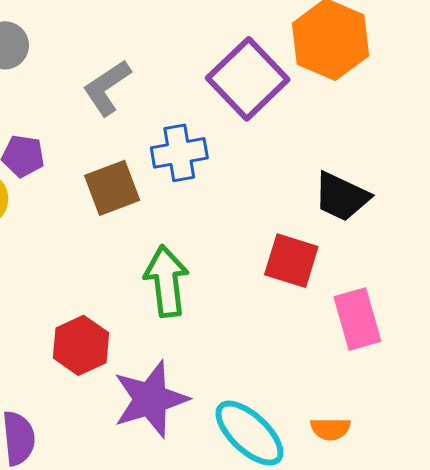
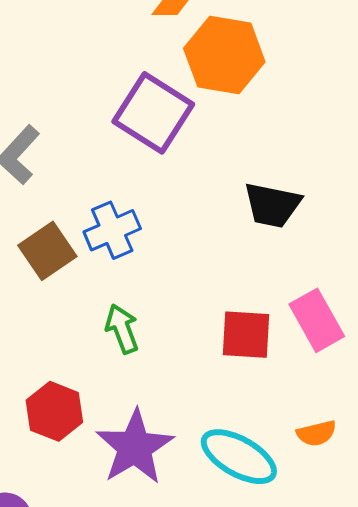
blue cross: (179, 153) -> (112, 230), moved
red square: (291, 261) -> (246, 335), moved
green arrow: (166, 281) -> (122, 329), size x0.7

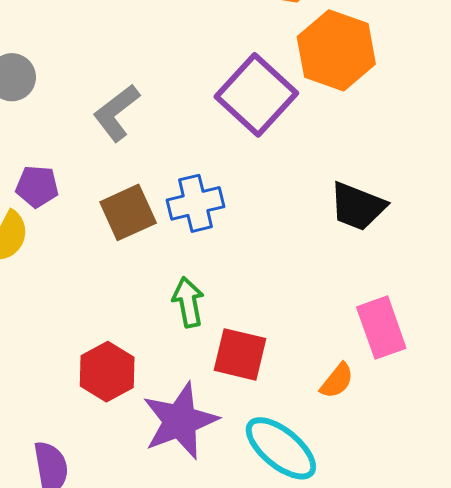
red square: (246, 335) -> (240, 354), moved
orange semicircle: (316, 433) -> (337, 381), moved, turned -48

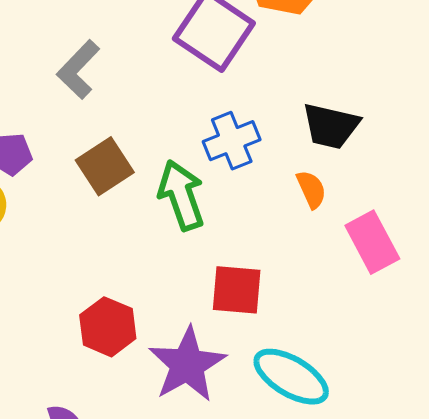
blue cross: (196, 203) -> (232, 141), moved
green arrow: (188, 302) -> (181, 195), moved, size x1.4
orange semicircle: (337, 381) -> (311, 189), moved, turned -54

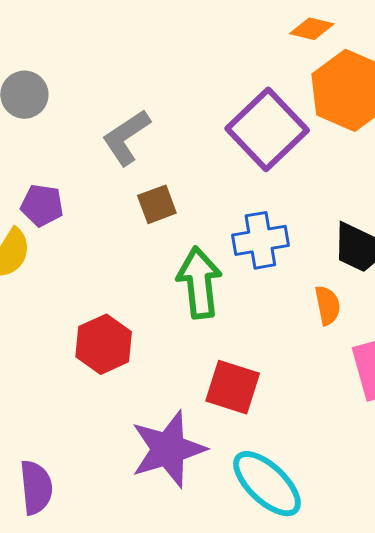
brown square: (105, 166) -> (157, 204), moved, size x0.7
red hexagon: (108, 327) -> (104, 344), moved

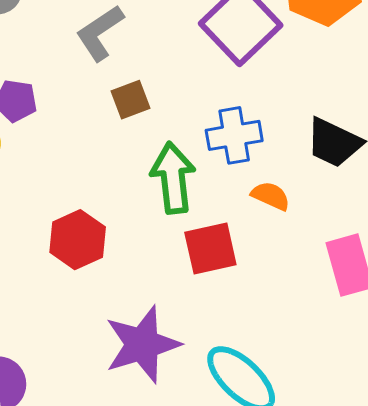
orange semicircle: (328, 305) -> (271, 196), moved, turned -54
red square: (233, 387) -> (210, 248), moved, turned -30

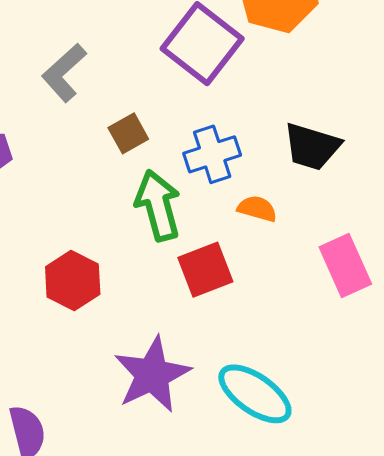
brown square: (131, 100) -> (128, 133), moved

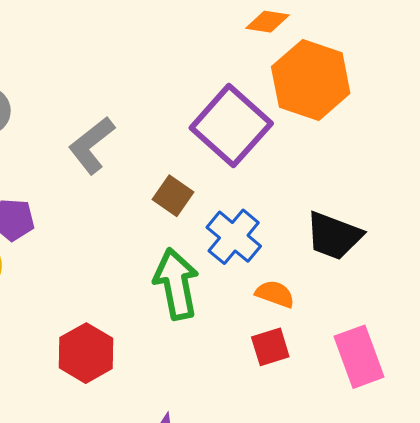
brown square: (128, 133) -> (173, 196), moved, turned -30
blue cross: (212, 154) -> (234, 237), turned -36
red square: (205, 270) -> (270, 347), moved, size x0.7

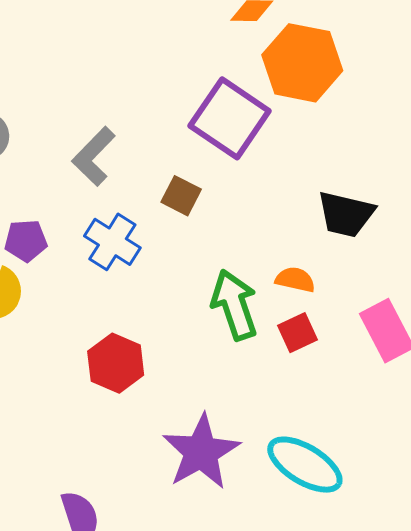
blue cross: (234, 237) -> (112, 242), moved
green arrow: (176, 284) -> (234, 305), moved

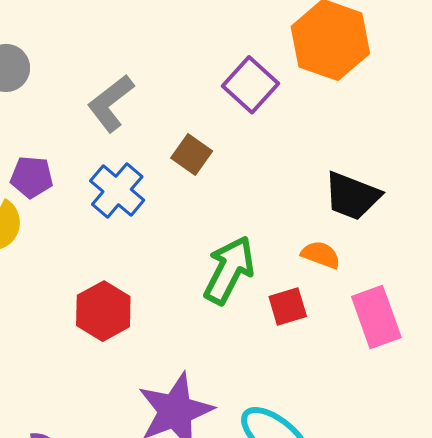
purple square: (230, 118) -> (251, 85), size x0.7
orange semicircle: (295, 280) -> (321, 255), moved
green arrow: (234, 305) -> (229, 270), turned 38

